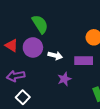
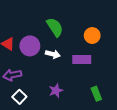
green semicircle: (40, 24) -> (55, 27), moved
purple star: (64, 79) -> (56, 91), moved

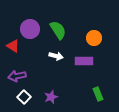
purple circle: (30, 46) -> (30, 29), moved
purple star: (56, 91) -> (51, 97), moved

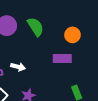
white arrow: (56, 56) -> (18, 67), moved

